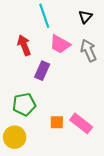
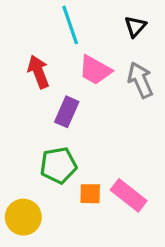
green pentagon: (24, 104) -> (58, 165), moved

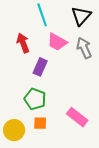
black triangle: (135, 27) -> (81, 16), size x1.5
green pentagon: (58, 165) -> (35, 99), turned 30
orange square: (90, 194) -> (40, 123), moved

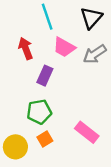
gray arrow: (84, 48) -> (95, 54), turned -100
green pentagon: (35, 99) -> (39, 112), turned -30
orange square: (40, 123) -> (45, 139), turned -32

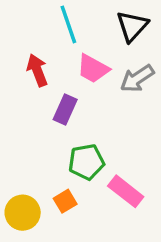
green pentagon: (39, 112) -> (86, 162), moved

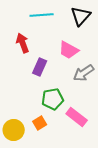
cyan line: (68, 24) -> (42, 15), turned -75
pink trapezoid: (93, 69) -> (69, 50), moved
gray arrow: (137, 78) -> (84, 73), moved

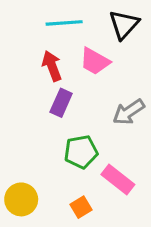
red arrow: (23, 43) -> (52, 66), moved
pink trapezoid: (69, 50) -> (95, 61), moved
orange square: (40, 123) -> (81, 207), moved

